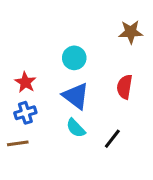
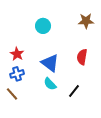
cyan circle: (74, 58) -> (43, 26), moved
brown line: (18, 143) -> (12, 94), turned 56

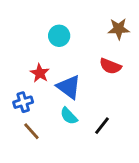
red star: (17, 54) -> (40, 73), moved
red semicircle: (82, 57) -> (110, 66), moved, turned -77
brown line: (12, 94) -> (31, 131), moved

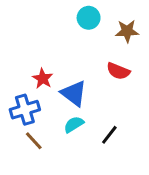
cyan circle: (59, 36) -> (89, 18), moved
blue cross: (23, 102) -> (25, 110), size x1.4
cyan semicircle: (69, 116) -> (74, 124), turned 102

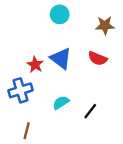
cyan circle: (89, 18) -> (60, 14), moved
blue triangle: (74, 93) -> (61, 58), moved
brown line: (34, 141) -> (27, 131), moved, turned 56

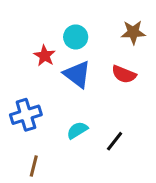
cyan circle: (60, 14) -> (76, 37), moved
red star: (35, 65) -> (45, 56), moved

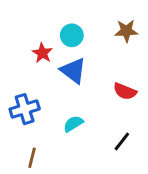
red semicircle: (124, 74) -> (125, 91), moved
black line: (115, 141) -> (122, 141), moved

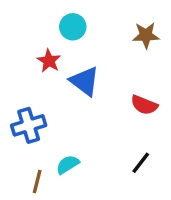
cyan circle: (72, 35) -> (73, 27), moved
cyan semicircle: (73, 124) -> (68, 164), moved

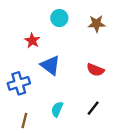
cyan circle: (73, 27) -> (59, 18), moved
blue triangle: (85, 81) -> (50, 65), moved
cyan semicircle: (68, 164) -> (57, 109), moved, turned -35

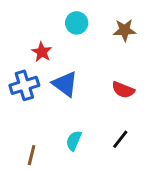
blue cross: (19, 83) -> (24, 85), moved

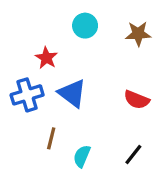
brown line: (32, 155) -> (51, 138), moved

